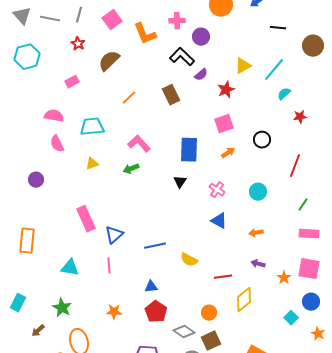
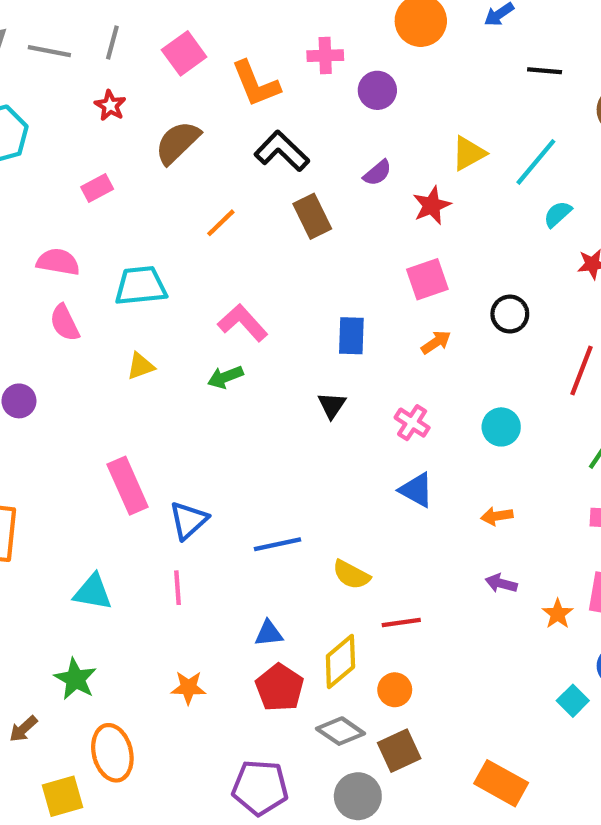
black L-shape: (182, 57) -> (282, 151), moved
blue rectangle: (189, 150) -> (351, 336), size x0.7
red line: (223, 277) -> (401, 622), moved
yellow diamond: (244, 300) -> (340, 662), moved

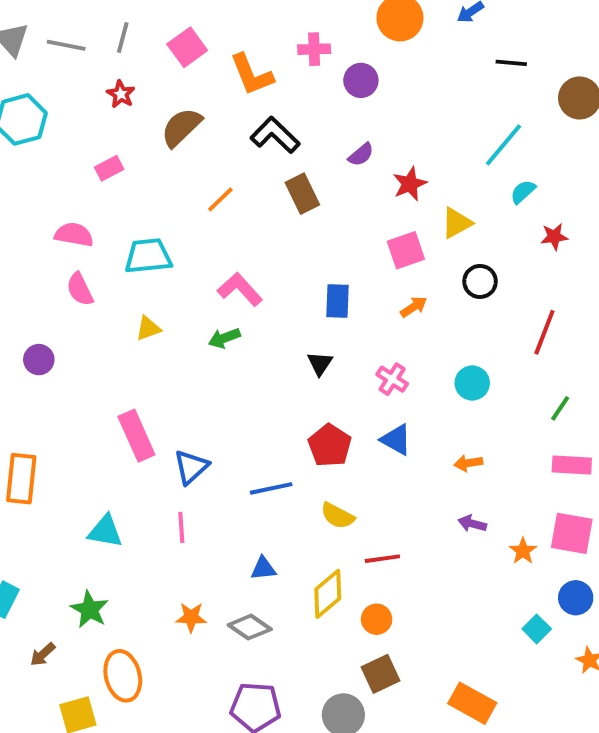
yellow triangle: (469, 153) -> (457, 223), moved
red pentagon: (280, 688) -> (330, 445), moved
gray diamond: (340, 731) -> (250, 627), moved

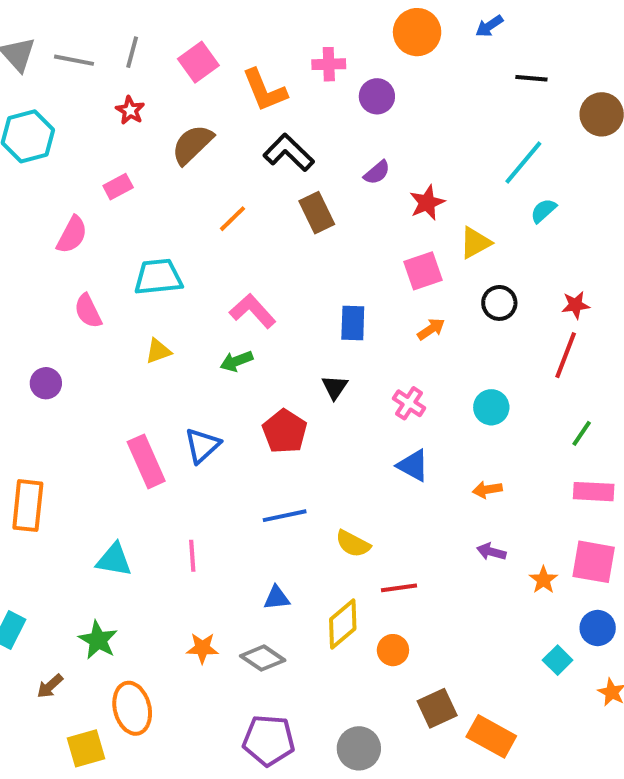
pink semicircle: (74, 235) -> (72, 235), moved, turned 108
red star: (554, 237) -> (576, 305), moved
red pentagon: (330, 445) -> (285, 431), moved
blue triangle: (191, 467) -> (202, 445), moved
brown square: (380, 674) -> (437, 708), moved

